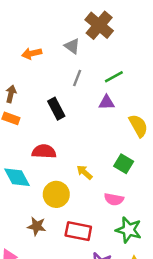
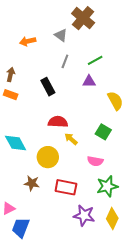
red semicircle: (44, 151) -> (58, 122), moved
green star: (129, 230) -> (107, 186), turned -30

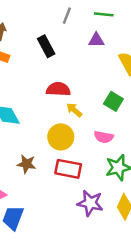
green line: (95, 60) -> (104, 14), turned 35
yellow circle: (48, 157) -> (61, 137), moved

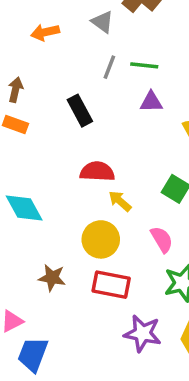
green line: (104, 14) -> (144, 65), moved
pink semicircle: (104, 137) -> (162, 239), turned -132

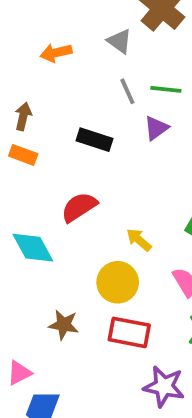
gray line: (109, 67) -> (127, 91), turned -45
purple triangle: (151, 102) -> (156, 128), moved, turned -35
black rectangle: (80, 111) -> (95, 140), turned -44
red semicircle: (97, 172) -> (79, 207), moved, turned -36

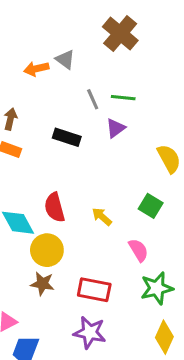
gray triangle: (120, 41) -> (65, 59), moved
red semicircle: (79, 207) -> (55, 207), moved, turned -72
yellow circle: (118, 282) -> (47, 250), moved
purple star: (164, 386) -> (90, 332), moved

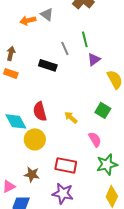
green line: (123, 98) -> (85, 39), turned 70
gray line: (93, 99) -> (65, 48), moved
purple triangle: (116, 128) -> (94, 59), moved
brown star: (42, 284) -> (32, 174), moved

